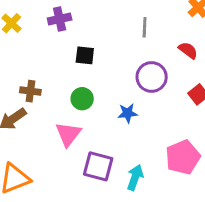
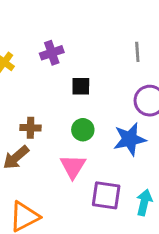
blue star: (128, 113) -> (130, 139), size x1.6

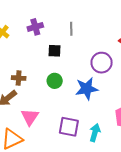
gray line: (137, 52) -> (71, 29), moved
pink triangle: (73, 166) -> (30, 117), moved

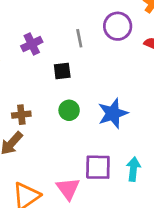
purple circle: (102, 63) -> (118, 26), moved
pink triangle: (30, 117) -> (68, 189), moved

